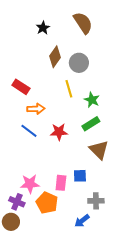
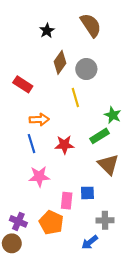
red rectangle: (21, 87) -> (23, 84), moved
green star: (92, 100) -> (113, 115), moved
blue line: (29, 131) -> (32, 144), turned 36
pink star: (30, 184) -> (39, 176), moved

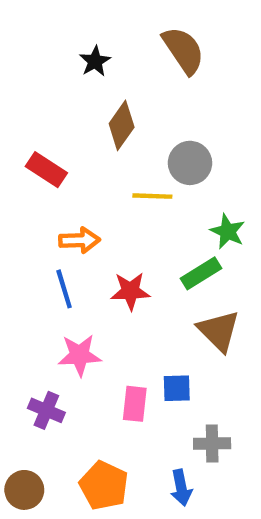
gray circle: (86, 69) -> (190, 163), moved
yellow line: (75, 98) -> (152, 196), turned -72
purple cross: (18, 221) -> (46, 410), moved
orange pentagon: (51, 223) -> (104, 486), moved
blue arrow: (90, 242) -> (181, 488), turned -63

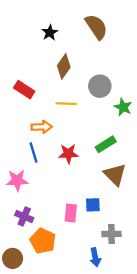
yellow line: (152, 196) -> (66, 104), moved
green star: (228, 231) -> (123, 107), moved
pink star: (80, 355) -> (17, 180), moved
orange pentagon: (104, 486) -> (43, 241), moved

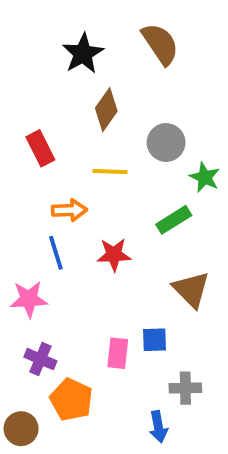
black star: (50, 33) -> (83, 54), size x1.5
red rectangle: (24, 90) -> (40, 148), turned 30
green rectangle: (106, 144) -> (174, 220), moved

